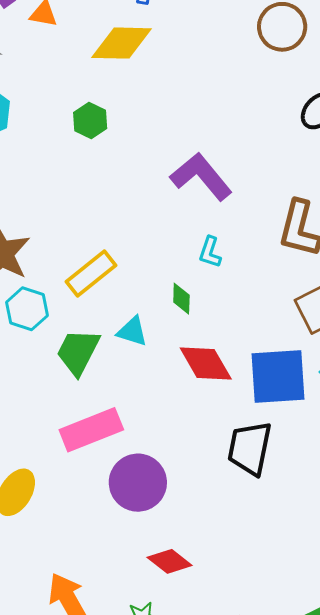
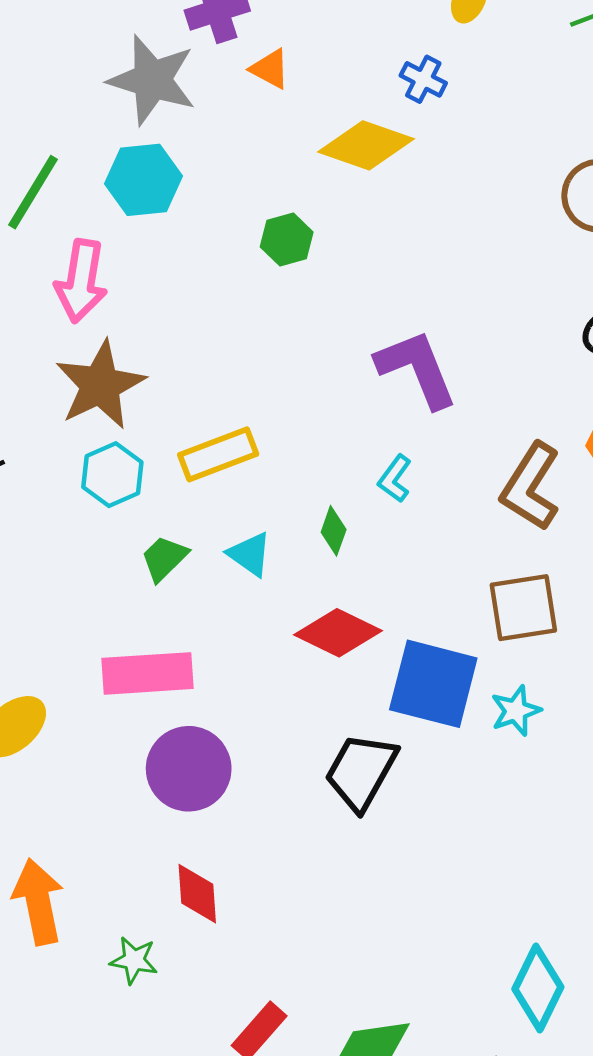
green trapezoid: (78, 352) -> (164, 558), size x0.7
red diamond: (206, 363) -> (338, 633), turned -52
red diamond: (170, 561) -> (197, 894), turned 30

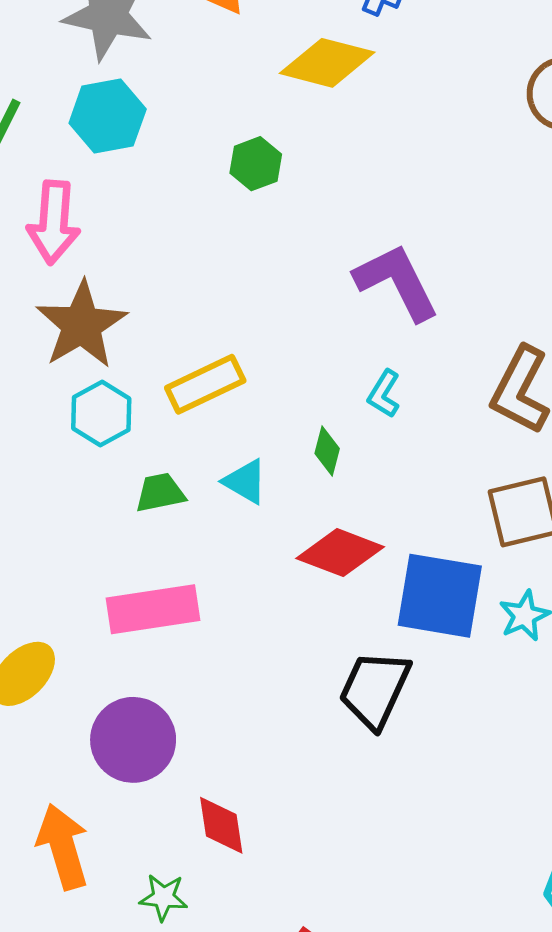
green trapezoid: (164, 558) -> (160, 493), turned 38
purple circle: (189, 769) -> (133, 740), moved

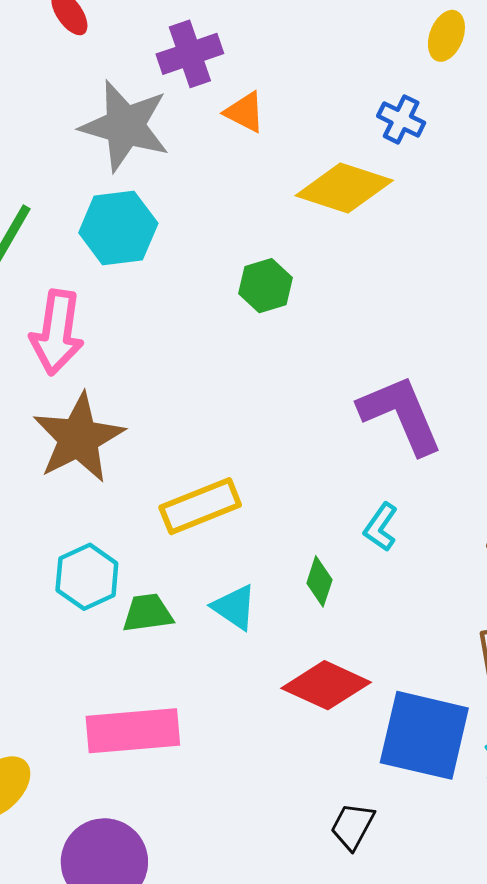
cyan hexagon: (101, 413) -> (87, 577), moved
black trapezoid: (375, 689) -> (353, 826), size x0.6

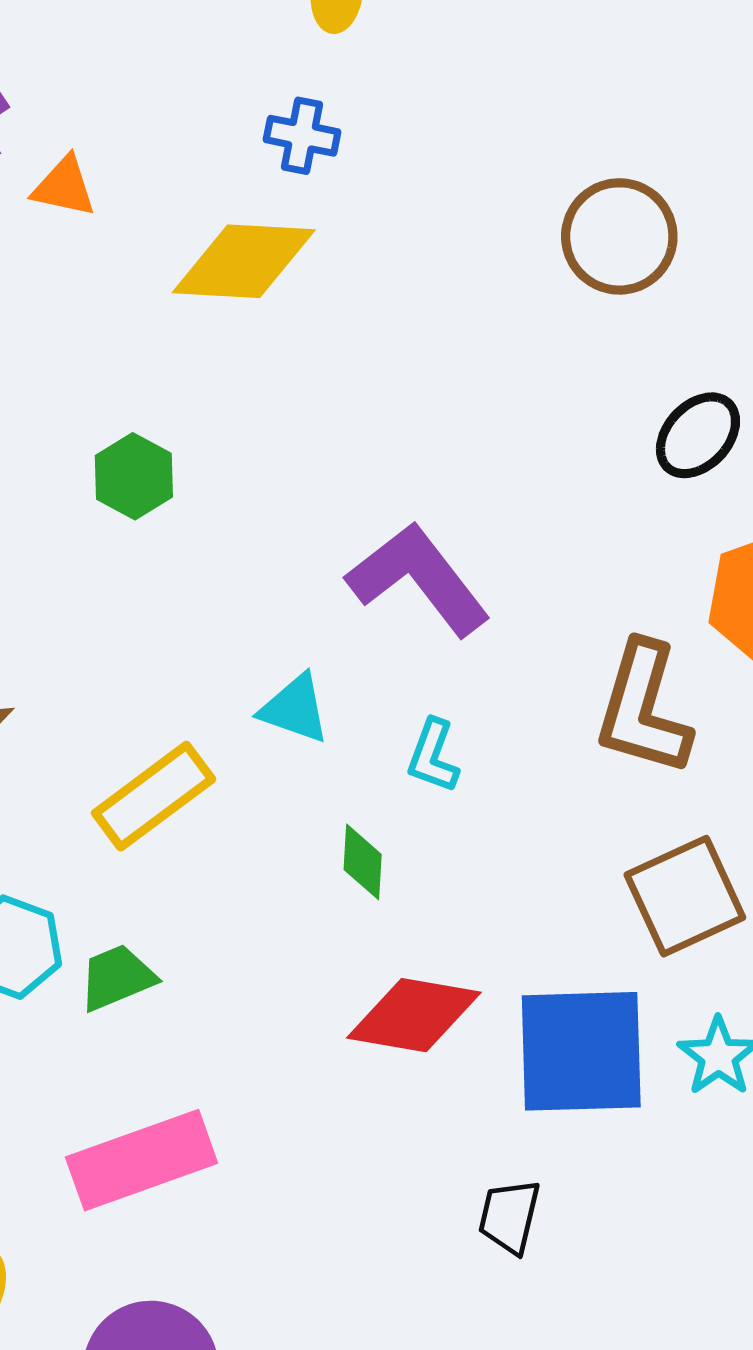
green hexagon: (265, 286) -> (134, 476), moved
cyan triangle: (235, 607) -> (295, 709), moved

